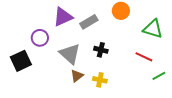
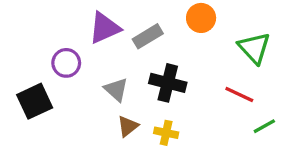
green triangle: (153, 29) -> (254, 48), turned 30
black cross: (101, 50) -> (168, 83), size x1.5
gray triangle: (70, 54) -> (116, 90), size x0.7

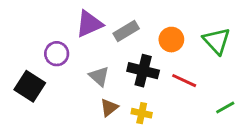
orange circle: (201, 18) -> (171, 40), moved
red line: (239, 95) -> (184, 81), moved
black square: (35, 101) -> (30, 86), turned -32

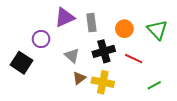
gray rectangle: (126, 31) -> (91, 23), turned -66
black cross: (143, 71) -> (104, 51), turned -30
green line: (225, 108) -> (154, 85), moved
yellow cross: (142, 113) -> (103, 82), size x1.5

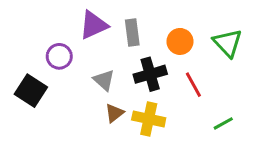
red line: (134, 59) -> (193, 85), turned 36

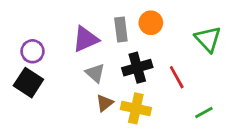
purple triangle: (94, 25) -> (86, 39), moved
orange circle: (180, 41) -> (151, 23), moved
purple circle: (59, 56) -> (33, 51), moved

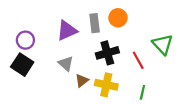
green triangle: (208, 39) -> (163, 44), moved
gray triangle: (95, 73) -> (66, 64), moved
green line: (204, 113) -> (142, 92), moved, turned -48

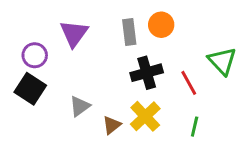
purple triangle: (67, 31) -> (74, 33), moved, turned -30
gray triangle: (66, 64) -> (80, 106), moved, turned 42
brown triangle: (82, 81) -> (112, 125), moved
yellow cross: (106, 85) -> (145, 116), turned 35

